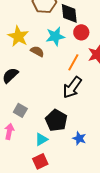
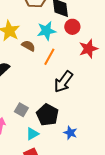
orange line: (73, 62) -> (49, 57), moved
gray square: (20, 110) -> (21, 110), moved

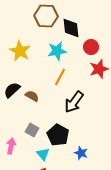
red circle: (72, 27) -> (91, 47), moved
brown semicircle: (28, 46) -> (32, 96), moved
cyan triangle: (32, 134) -> (43, 154), turned -40

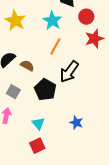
cyan star: (57, 51) -> (52, 21), turned -30
gray square: (32, 130) -> (13, 92), moved
black pentagon: (58, 135) -> (45, 90), moved

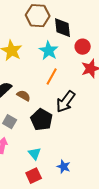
blue star: (76, 123) -> (64, 167), moved

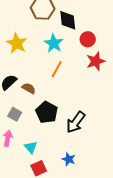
black arrow: (66, 102) -> (76, 122), moved
cyan triangle: (35, 154) -> (31, 147), moved

